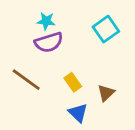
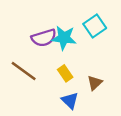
cyan star: (46, 21) -> (64, 38), moved, size x1.5

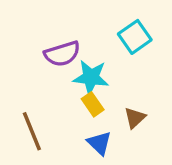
cyan star: (64, 38) -> (91, 77), moved
brown line: (24, 71) -> (32, 131), moved, turned 32

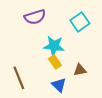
purple semicircle: (62, 54) -> (35, 17), moved
brown triangle: (135, 118) -> (80, 70), turned 32

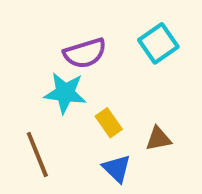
purple semicircle: (35, 17) -> (85, 53), moved
cyan star: (54, 46) -> (65, 93), moved

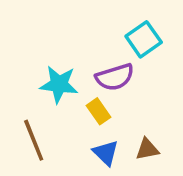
purple semicircle: (85, 53) -> (115, 77), moved
brown triangle: (158, 139) -> (147, 149), moved

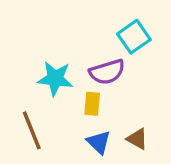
yellow rectangle: (99, 111) -> (92, 104), turned 40
brown triangle: (147, 149) -> (137, 139), turned 40

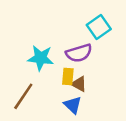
brown line: (32, 130) -> (23, 96), turned 56
brown triangle: (137, 139) -> (79, 84), moved

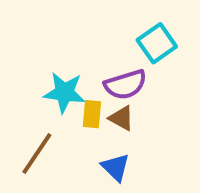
yellow rectangle: (68, 77) -> (92, 114), moved
brown triangle: (79, 84) -> (121, 118), moved

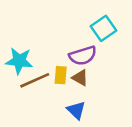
cyan star: (64, 92) -> (19, 61), moved
brown line: (37, 153) -> (35, 80), moved, turned 32

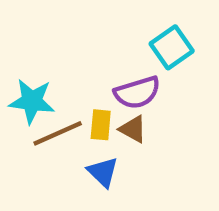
blue triangle: (76, 110) -> (103, 172), moved

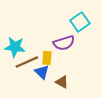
brown triangle: (133, 129) -> (62, 82), moved
blue triangle: (103, 172) -> (42, 72), moved

